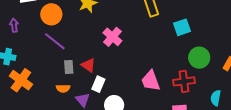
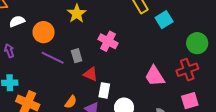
cyan square: (182, 27) -> (164, 20), moved
gray rectangle: (69, 67) -> (77, 56), moved
orange semicircle: (63, 88) -> (71, 102), turned -40

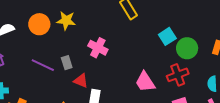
yellow star: (77, 14) -> (66, 21), turned -30
cyan square: (164, 20) -> (167, 36), moved
orange circle: (44, 32) -> (39, 24), moved

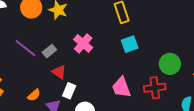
cyan square: (167, 36) -> (130, 44), moved
gray rectangle: (67, 63) -> (49, 51), turned 56

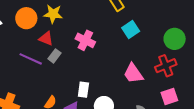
red triangle: (59, 72) -> (46, 39), moved

